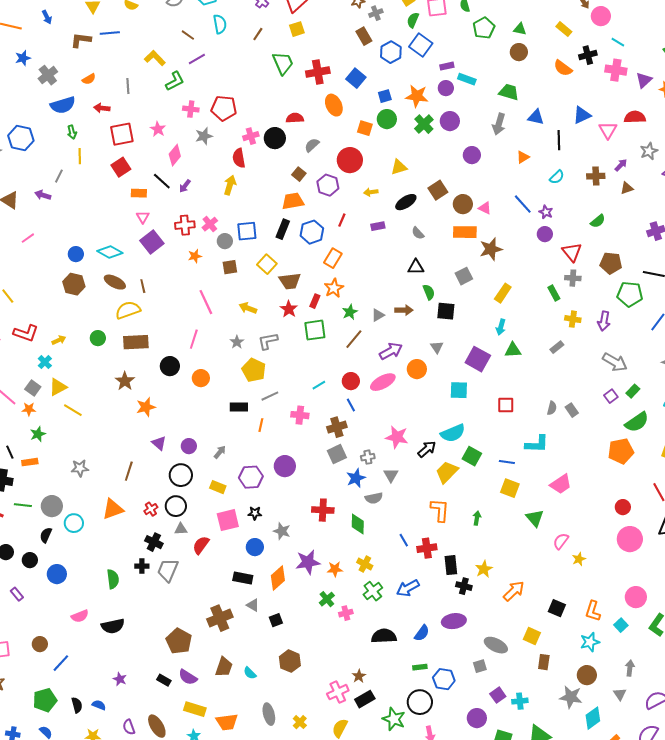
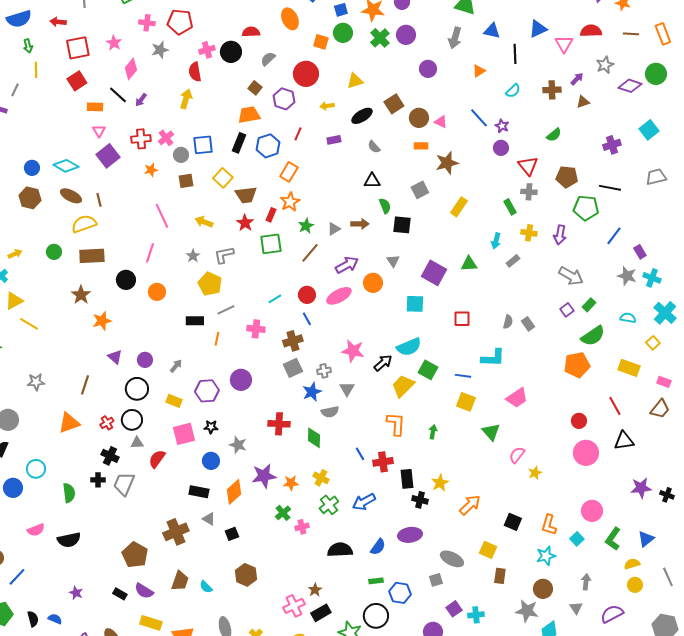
orange rectangle: (465, 232) -> (421, 146), size x0.6
cyan arrow: (501, 327) -> (496, 241), moved
cyan circle: (74, 523) -> (36, 469), moved

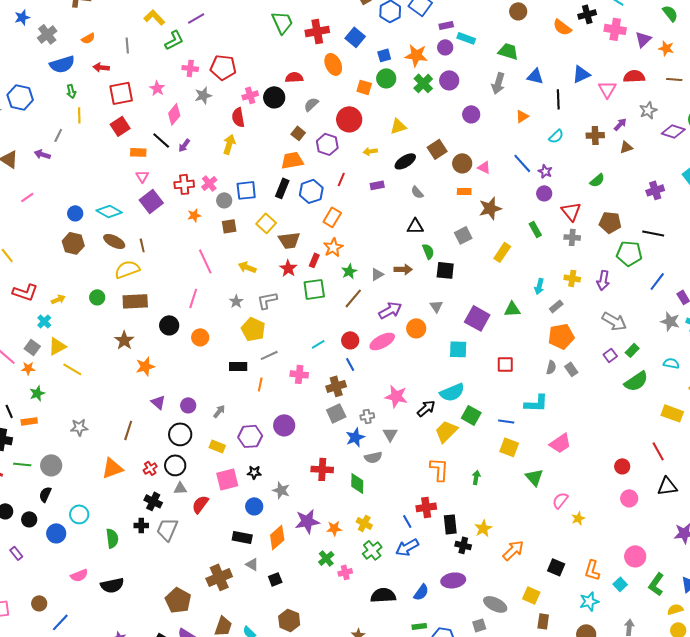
green rectangle: (510, 207) -> (535, 229), moved
orange pentagon: (577, 365) -> (561, 336), moved
pink circle: (586, 453) -> (629, 498), size x0.7
blue line: (360, 454) -> (407, 521), moved

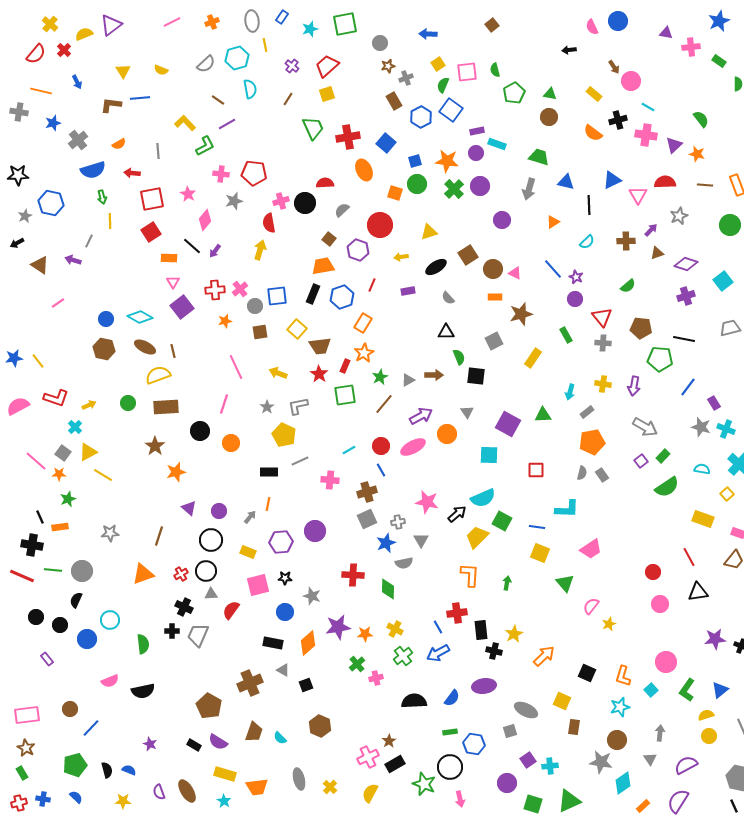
purple diamond: (673, 131) -> (686, 264), moved
orange line: (260, 384) -> (268, 504), moved

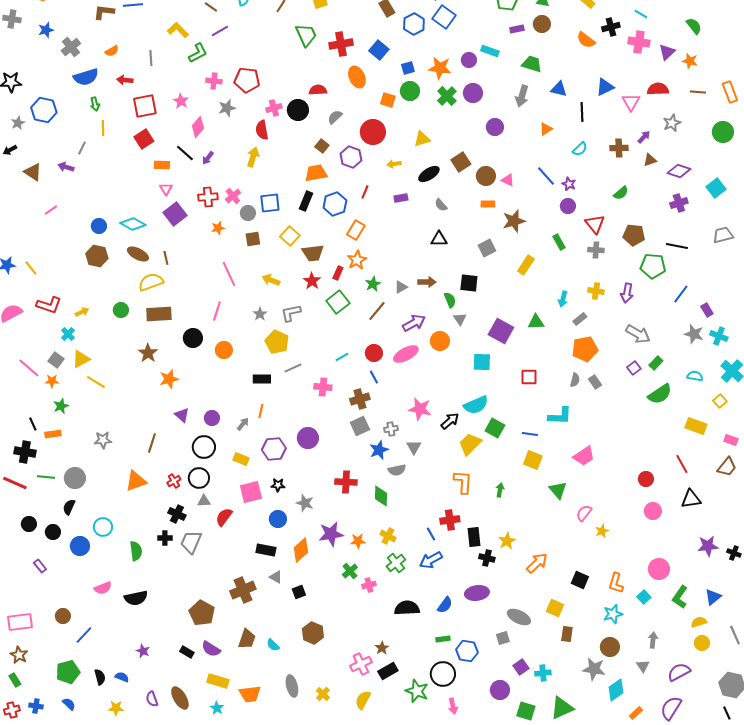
purple rectangle: (477, 131) -> (517, 29), moved
green semicircle: (459, 357) -> (450, 300), moved
green square: (345, 395) -> (338, 302), turned -30

